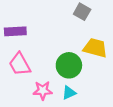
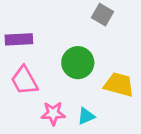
yellow trapezoid: (95, 48) -> (119, 85), moved
green circle: (69, 65) -> (78, 63), moved

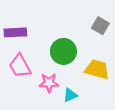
gray square: (102, 15) -> (100, 26), moved
pink star: (53, 113) -> (49, 83), moved

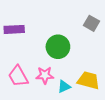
pink trapezoid: (20, 66) -> (18, 76), moved
yellow trapezoid: (97, 69) -> (88, 80), moved

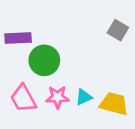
green circle: (58, 47) -> (44, 60), moved
cyan triangle: (64, 86) -> (84, 97), moved

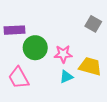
pink star: (57, 97) -> (63, 54), moved
yellow trapezoid: (114, 104) -> (90, 66), moved

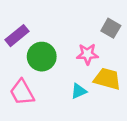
purple rectangle: (14, 30) -> (17, 36), turned -36
pink star: (63, 54) -> (87, 54), moved

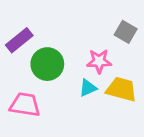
cyan triangle: (79, 91) -> (88, 88), moved
pink trapezoid: (22, 92) -> (25, 105), turned 128

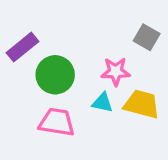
cyan triangle: (88, 88) -> (103, 103), turned 36
pink trapezoid: (25, 105) -> (57, 122), moved

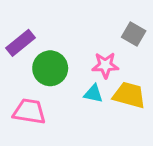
pink trapezoid: (57, 122) -> (29, 111), moved

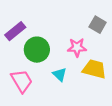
cyan triangle: (93, 94) -> (60, 74), moved, turned 32
pink trapezoid: (29, 111) -> (22, 81), turned 50

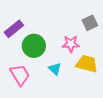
gray square: (98, 25) -> (90, 23), turned 35

